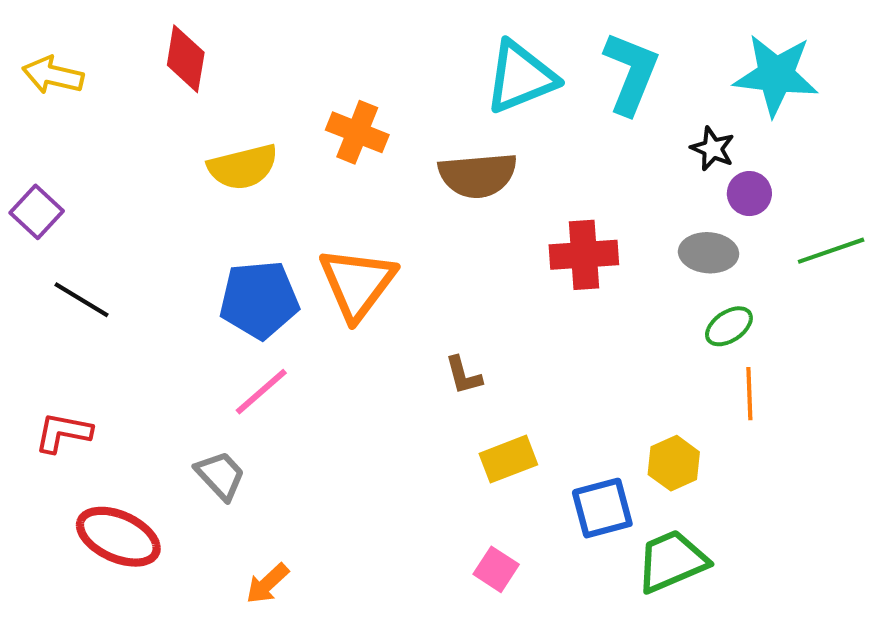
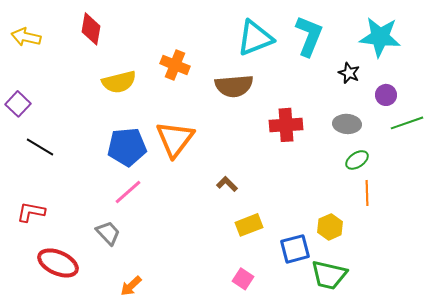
purple circle: (749, 194) -> (386, 95), moved
brown L-shape: (463, 375) -> (227, 184), turned 150
green trapezoid: (672, 561) -> (329, 275), turned -144

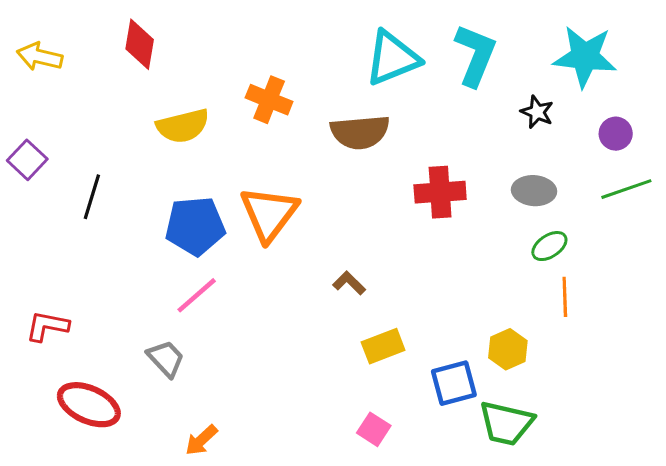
purple circle: (386, 95) -> (616, 134), moved
black line: (40, 147) -> (92, 197), moved, turned 76

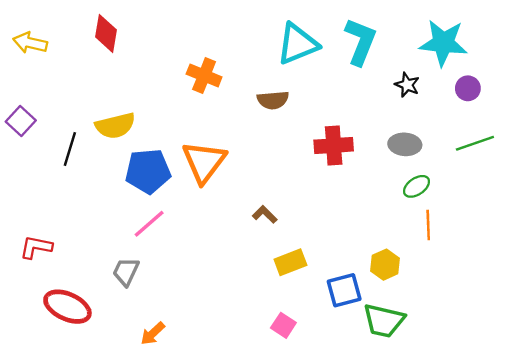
yellow semicircle: (183, 126) -> (115, 126), moved
brown semicircle: (360, 132) -> (273, 100), size x0.7
purple circle: (616, 134) -> (468, 88), moved
gray trapezoid: (166, 358) -> (126, 272), turned -112

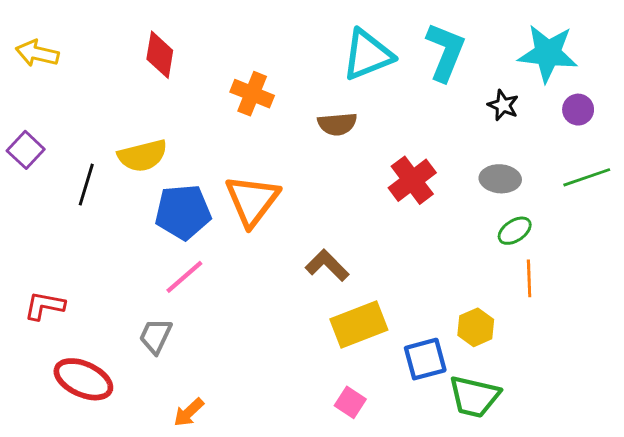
red diamond: (106, 33) -> (160, 55), moved
red cross: (334, 146) -> (412, 180), turned -33
brown L-shape: (265, 214) -> (327, 265), size x1.4
yellow rectangle: (290, 262) -> (359, 324), size x1.4

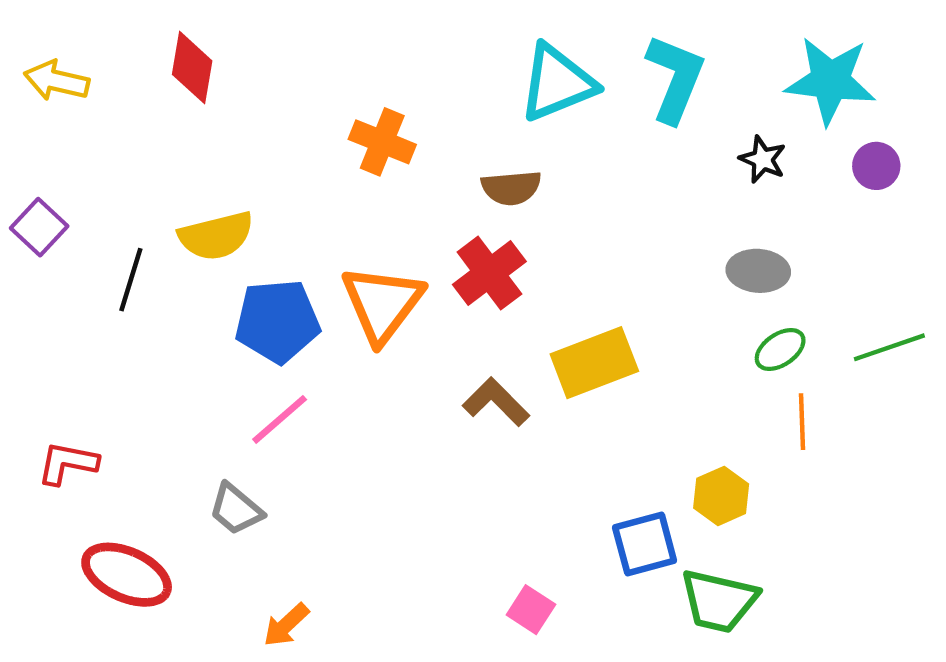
red diamond: (160, 55) -> (192, 68), moved
green line: (587, 177) -> (889, 347), moved
red cross: (412, 180) -> (489, 273), moved
yellow rectangle: (359, 324) -> (594, 363), moved
gray trapezoid: (156, 336) -> (236, 509), turned -75

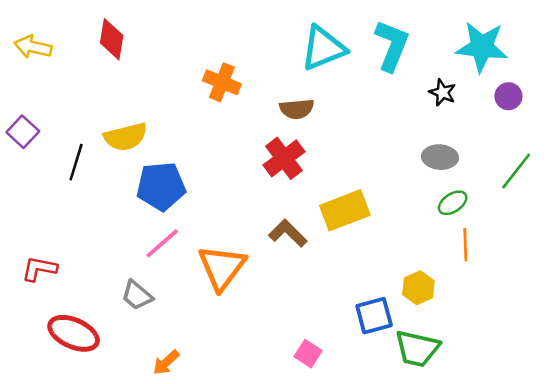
orange triangle: (382, 304) -> (222, 267), moved
green line: (889, 347) -> (516, 171), moved, turned -33

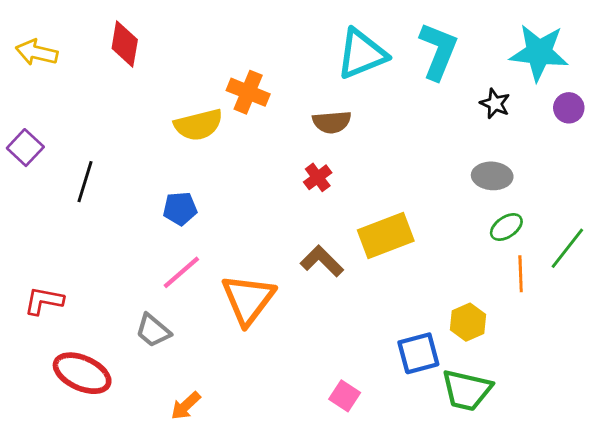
yellow semicircle: (126, 137) -> (198, 125), moved
red cross: (284, 158) -> (318, 177), size x0.6
green line: (516, 171) -> (567, 248), moved
blue pentagon: (161, 186) -> (180, 209), size x0.6

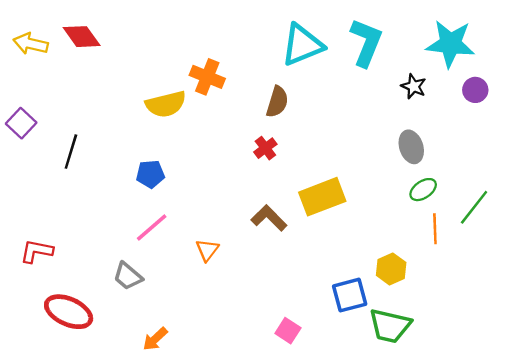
red diamond: (125, 44) -> (82, 37), moved, turned -45
brown semicircle: (332, 122) -> (277, 102), turned -68
gray ellipse: (492, 176) -> (411, 147), turned 68
orange triangle: (248, 299) -> (207, 250), size x0.5

